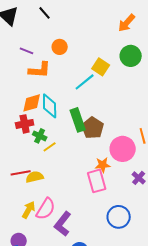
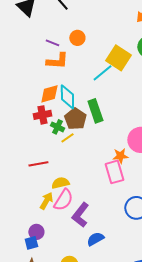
purple line: (27, 51) -> (52, 43), moved
yellow square: (101, 67) -> (118, 58), size x1.4
brown pentagon: (93, 128) -> (75, 119), moved
yellow semicircle: (35, 177) -> (60, 183), moved

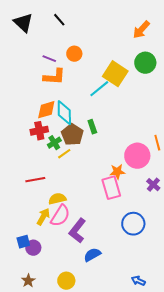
green rectangle: (95, 111) -> (92, 127), size x0.6
green cross: (57, 127) -> (54, 143), turned 32
blue square: (31, 243) -> (23, 242), moved

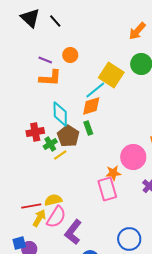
black triangle: (23, 23) -> (30, 18), moved
orange diamond: (46, 110) -> (91, 106), moved
red line: (35, 180) -> (31, 206), moved
blue circle: (133, 224) -> (129, 239), moved

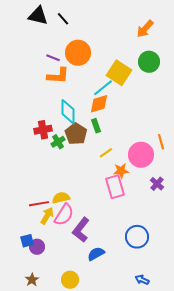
black triangle: (30, 18) -> (38, 16), turned -30
orange circle: (70, 55) -> (78, 53), size x1.6
yellow line: (60, 155) -> (106, 153), moved

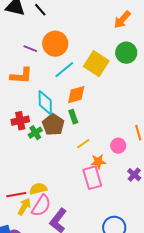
orange L-shape: (58, 76) -> (21, 76), moved
cyan line: (103, 88) -> (64, 70), moved
pink circle: (141, 155) -> (118, 146), size x0.6

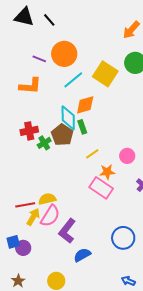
cyan diamond: (45, 103) -> (68, 118), moved
pink rectangle: (92, 178) -> (101, 188), turned -40

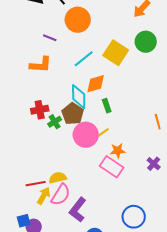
orange circle: (64, 54) -> (78, 20), moved
green rectangle: (82, 127) -> (107, 106), moved
pink circle: (127, 156) -> (86, 135), moved, size x1.6

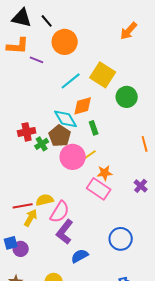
green circle: (146, 42) -> (127, 97), moved
orange L-shape: (41, 65) -> (18, 46), moved
cyan diamond: (79, 97) -> (66, 119), turned -30
pink semicircle: (61, 195) -> (60, 212), moved

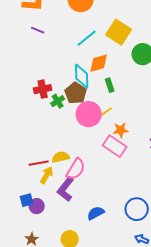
purple line: (37, 60) -> (38, 30), moved
cyan diamond: (66, 119) -> (82, 76), turned 30
purple L-shape: (65, 232) -> (66, 189), moved
blue circle: (121, 239) -> (137, 209), moved

